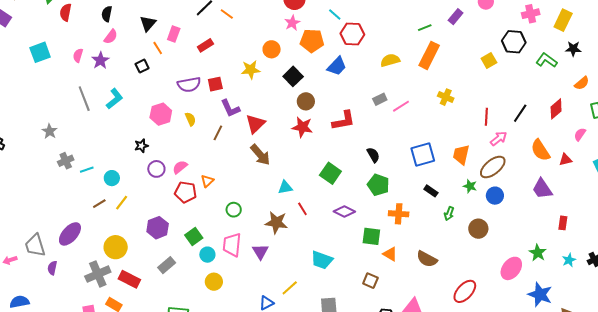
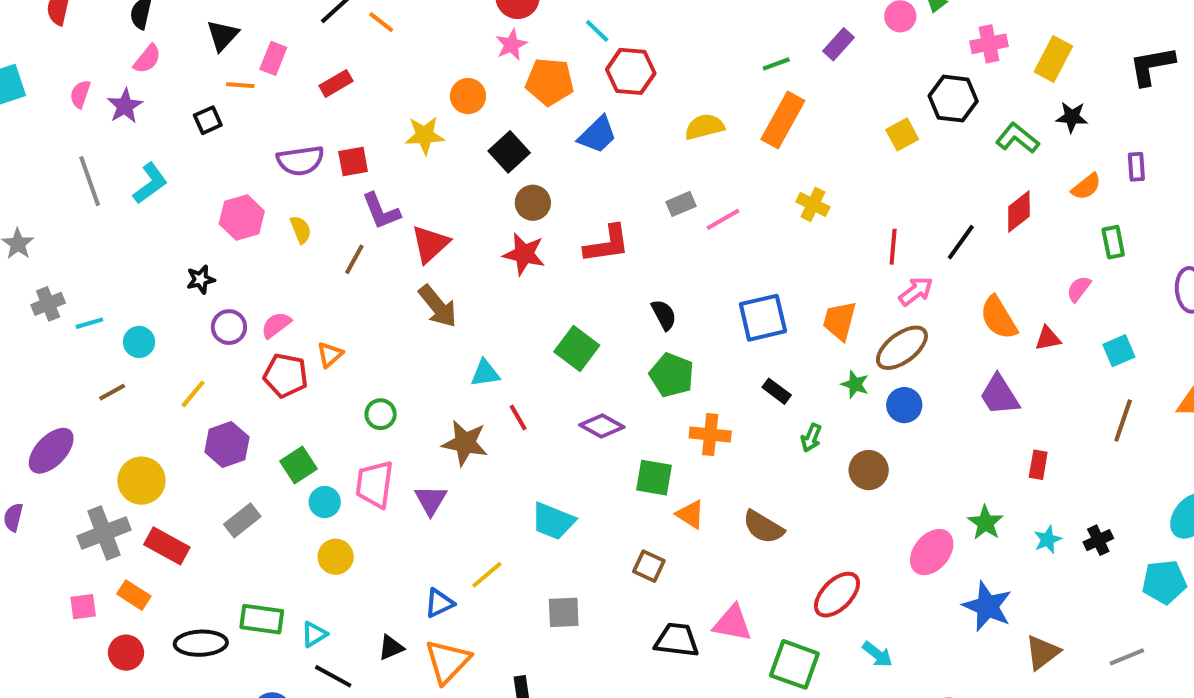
orange line: (158, 48) -> (240, 85), turned -56
red diamond: (556, 109) -> (1019, 212), moved
yellow line: (122, 203) -> (193, 394), moved

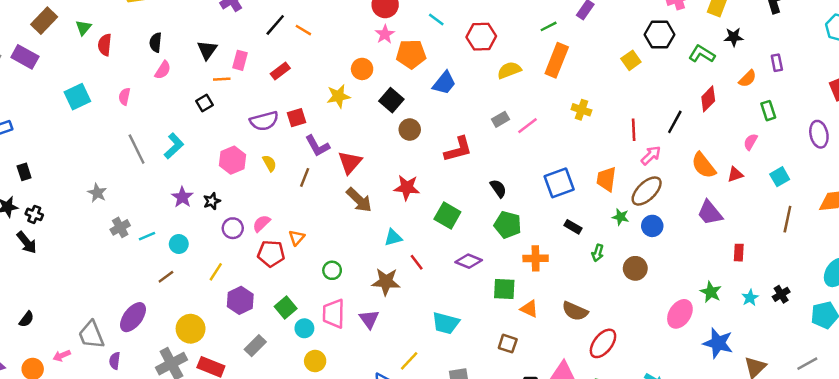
red hexagon: (631, 71) -> (481, 37), moved
purple star: (125, 106) -> (182, 197), moved
red star: (524, 254) -> (407, 188), moved
red ellipse: (837, 595) -> (603, 343), moved

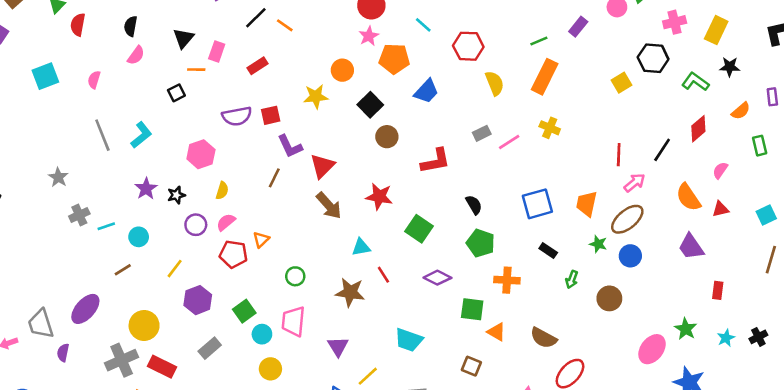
yellow semicircle: (509, 70) -> (495, 83), turned 85
yellow cross: (581, 110) -> (550, 128), moved
pink semicircle: (751, 142) -> (720, 170), moved
yellow semicircle: (269, 163) -> (222, 191), moved, turned 42
purple triangle: (369, 319) -> (338, 346), moved

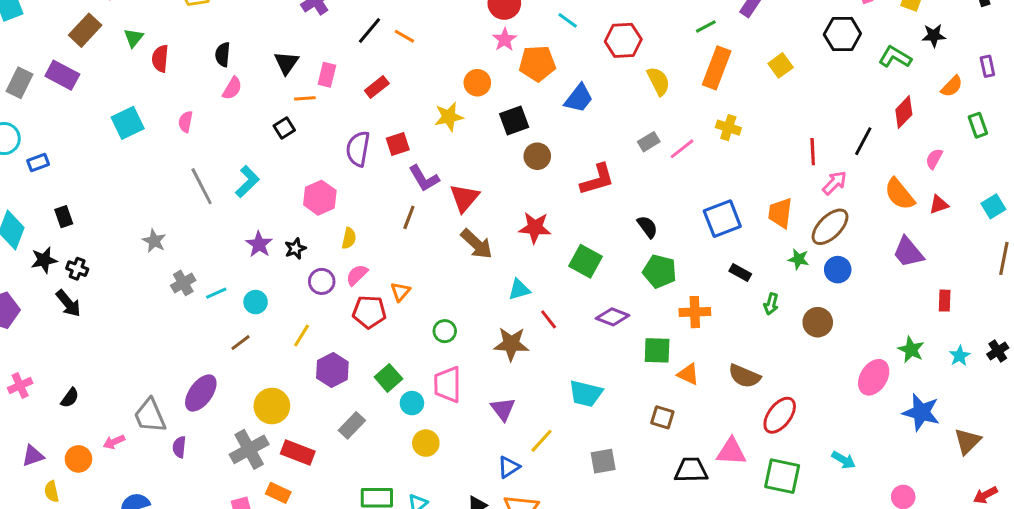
yellow square: (621, 83) -> (781, 65), moved
black square: (370, 105) -> (514, 120), turned 30
purple semicircle: (237, 116) -> (358, 149), turned 116

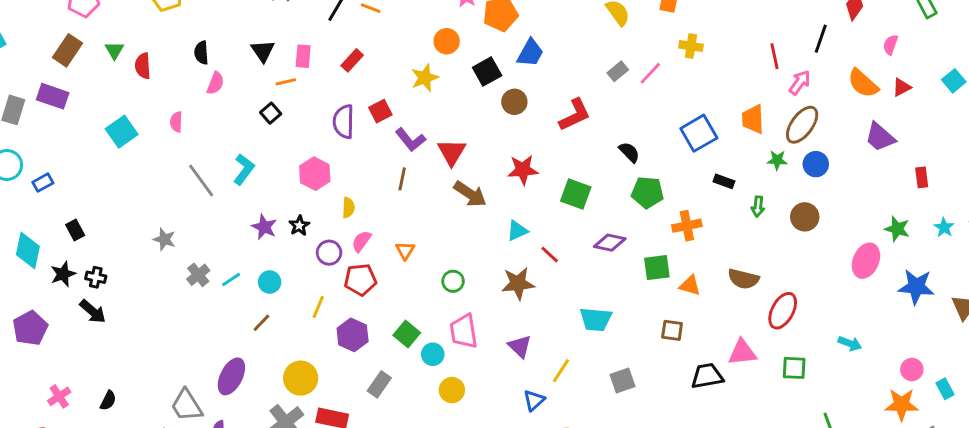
blue trapezoid: (579, 98) -> (530, 53), moved
red pentagon: (369, 312) -> (360, 280), moved
green square: (782, 476) -> (794, 368), size x0.7

